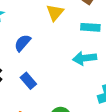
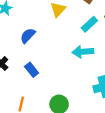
cyan rectangle: (90, 27) -> (89, 24), turned -49

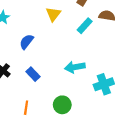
cyan arrow: (83, 52) -> (75, 67), moved

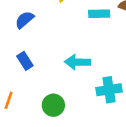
cyan rectangle: (85, 26) -> (99, 14), turned 35

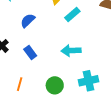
cyan rectangle: (99, 14) -> (72, 14), moved, turned -35
cyan cross: (109, 90) -> (89, 81), moved

